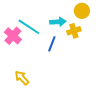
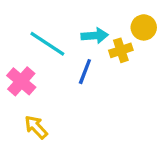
yellow circle: (82, 11) -> (144, 27), moved
pink cross: (13, 36) -> (21, 81), moved

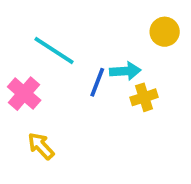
cyan arrow: (95, 36) -> (125, 71), moved
yellow cross: (121, 50) -> (144, 97), moved

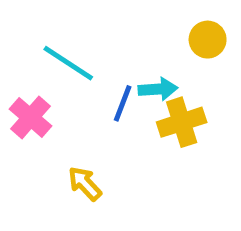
yellow cross: (144, 97) -> (182, 122), size x1.4
yellow arrow: (41, 146) -> (85, 184), moved

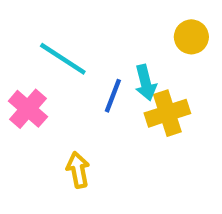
cyan arrow: (158, 89) -> (146, 83), turned 80
yellow arrow: (85, 184) -> (78, 170), turned 32

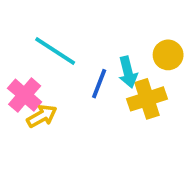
yellow circle: (191, 37) -> (168, 55), moved
yellow arrow: (78, 170) -> (42, 116), moved, turned 72

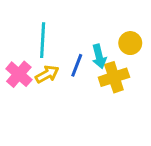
cyan line: (55, 51) -> (43, 40), turned 60
yellow arrow: (42, 116) -> (47, 74), moved

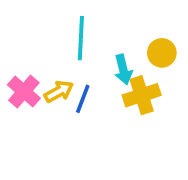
cyan line: (43, 40) -> (81, 38), moved
blue line: (77, 65) -> (83, 99), moved

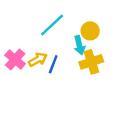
cyan line: (81, 38) -> (52, 25), turned 44
yellow circle: (162, 53) -> (90, 31), moved

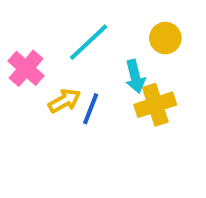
yellow circle: (90, 31) -> (165, 38), moved
pink cross: (15, 59) -> (26, 68), moved

